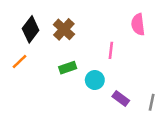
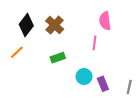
pink semicircle: (138, 24) -> (105, 21), moved
cyan circle: (95, 80) -> (84, 76), moved
purple rectangle: (121, 99) -> (103, 84), turned 32

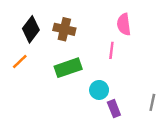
brown cross: (55, 25) -> (64, 29), turned -30
green rectangle: (58, 58) -> (68, 68), size x1.5
purple rectangle: (103, 84) -> (114, 109), moved

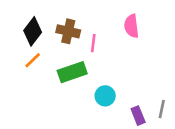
pink line: (111, 50) -> (93, 43), moved
orange line: (20, 61) -> (33, 60), moved
purple rectangle: (114, 109) -> (138, 116), moved

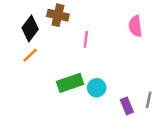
pink semicircle: (131, 26) -> (135, 26), moved
brown cross: (68, 31) -> (58, 15), moved
green rectangle: (72, 72) -> (70, 83), moved

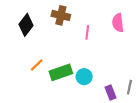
brown cross: (58, 15) -> (61, 15), moved
pink line: (86, 39) -> (87, 32), moved
orange line: (30, 55) -> (37, 65), moved

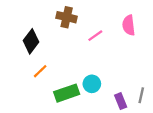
black diamond: (26, 25) -> (31, 41), moved
pink line: (87, 32) -> (95, 36), turned 48
green rectangle: (61, 72) -> (67, 93), moved

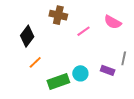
pink semicircle: (129, 25) -> (113, 22), turned -54
gray line: (141, 95) -> (124, 58), moved
purple rectangle: (121, 101) -> (108, 70), moved, turned -48

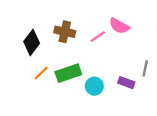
brown cross: (58, 15) -> (65, 32), moved
pink semicircle: (113, 22) -> (119, 26), moved
green rectangle: (58, 81) -> (68, 73), moved

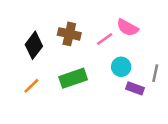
orange line: (41, 73) -> (31, 86), moved
cyan circle: (94, 86) -> (121, 67), moved

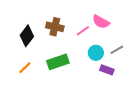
gray line: (155, 73) -> (117, 50), moved, turned 48

